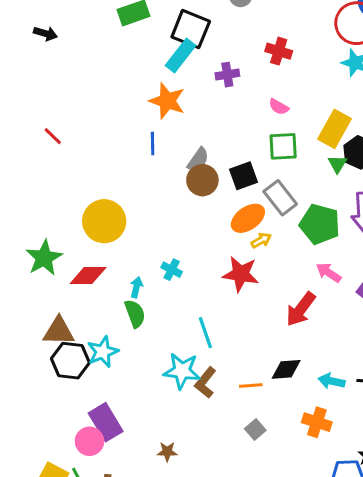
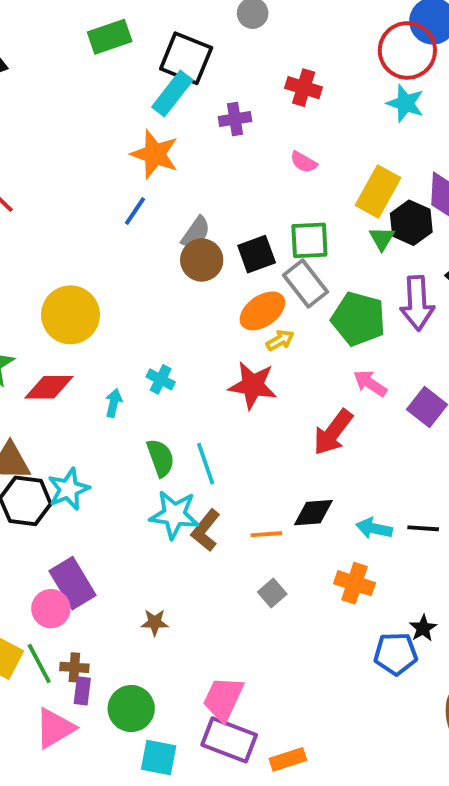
blue line: (153, 143) -> (135, 211), turned 35
green square: (283, 146) -> (309, 240), moved
green semicircle: (135, 314) -> (161, 458), moved

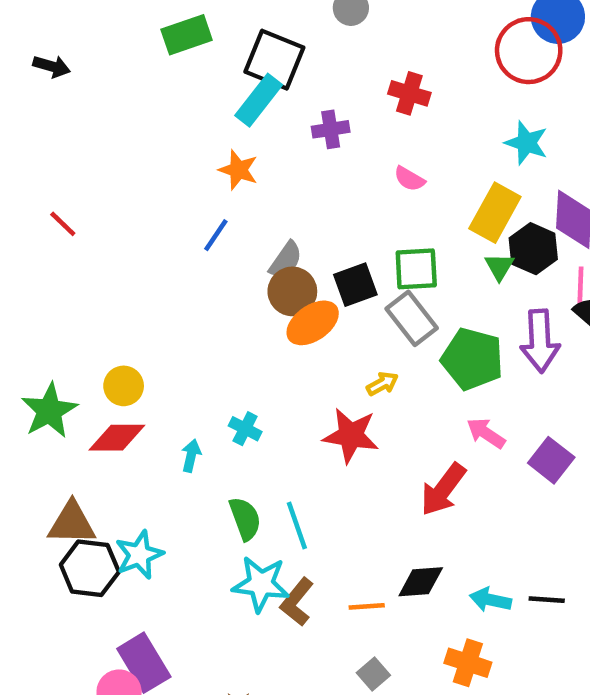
cyan star: (405, 103) -> (526, 143), moved
orange star: (155, 154) -> (238, 170), size x0.7
orange ellipse: (262, 311) -> (313, 323), moved
yellow circle: (70, 315) -> (124, 386), moved, size x0.6

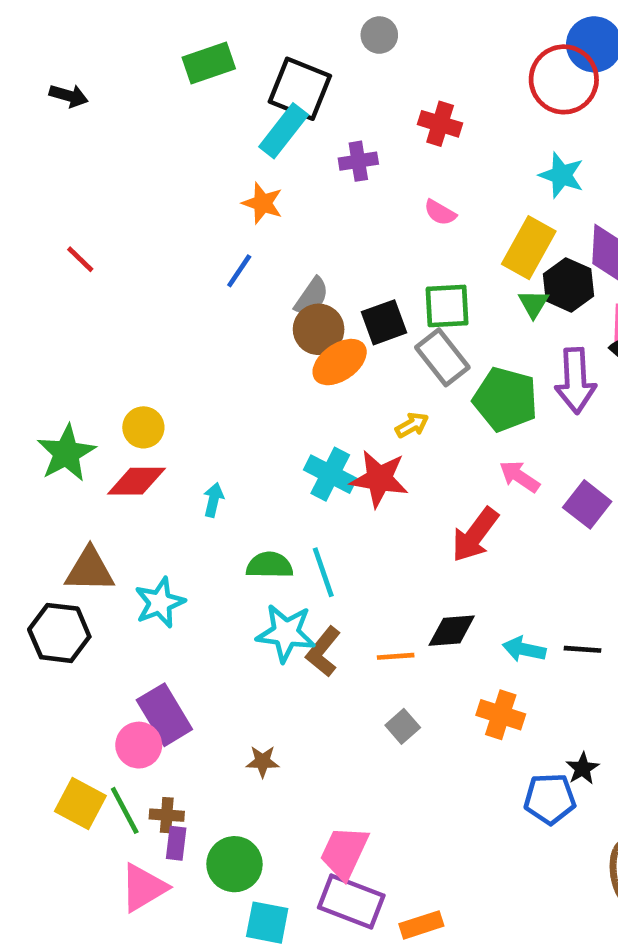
cyan cross: (245, 429) -> (330, 474), moved, size x1.5
green semicircle: (245, 519) -> (270, 565), turned -69
black hexagon: (90, 568) -> (59, 633), moved

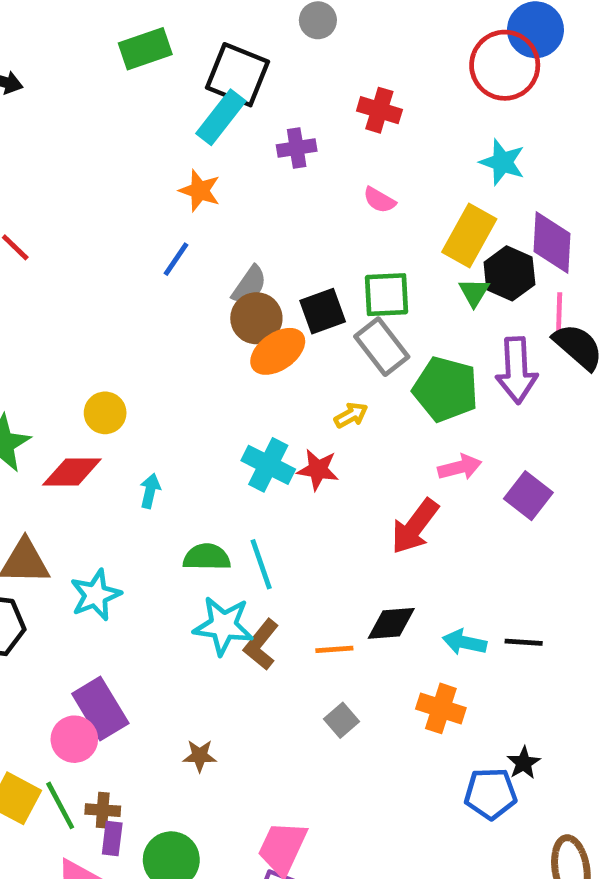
yellow circle: (143, 427) -> (105, 413), moved
pink arrow: (519, 476) -> (460, 467), turned 132
red star: (379, 479) -> (318, 470), size x0.7

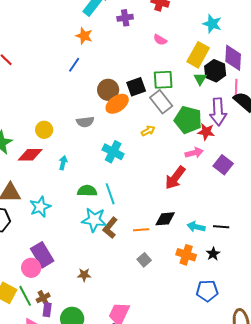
gray semicircle: (249, 285) -> (85, 122), moved, turned 48
red star: (318, 470) -> (206, 132), moved
black star: (524, 763) -> (213, 254), moved
brown cross: (103, 810) -> (43, 298), turned -32

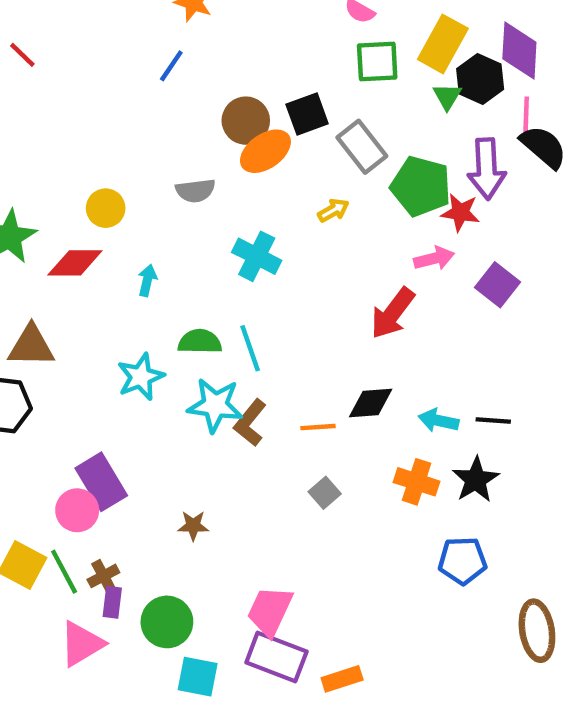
green square: (163, 80) -> (377, 61), moved
cyan star: (40, 207) -> (141, 377), moved
black star: (213, 254) -> (476, 480), size x1.5

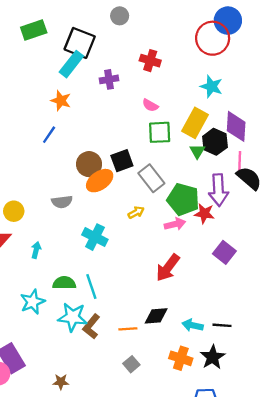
pink arrow: (434, 258) -> (175, 224), moved

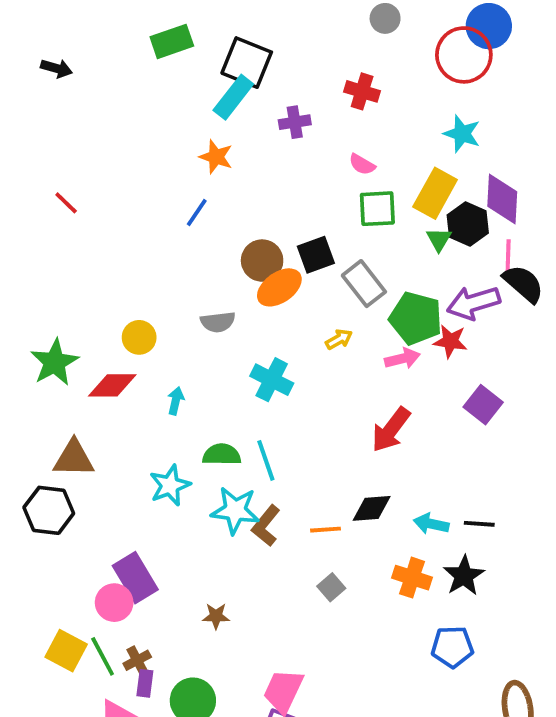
gray circle: (120, 16) -> (385, 18), moved
purple arrow: (218, 190) -> (473, 303), turned 76

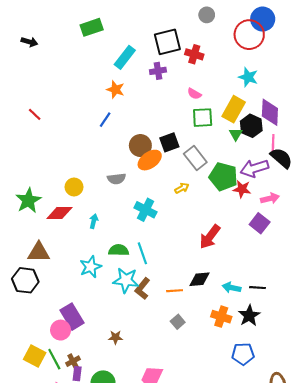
black square: (247, 63) -> (167, 42), moved, turned -36
pink arrow: (402, 359) -> (270, 198), moved

